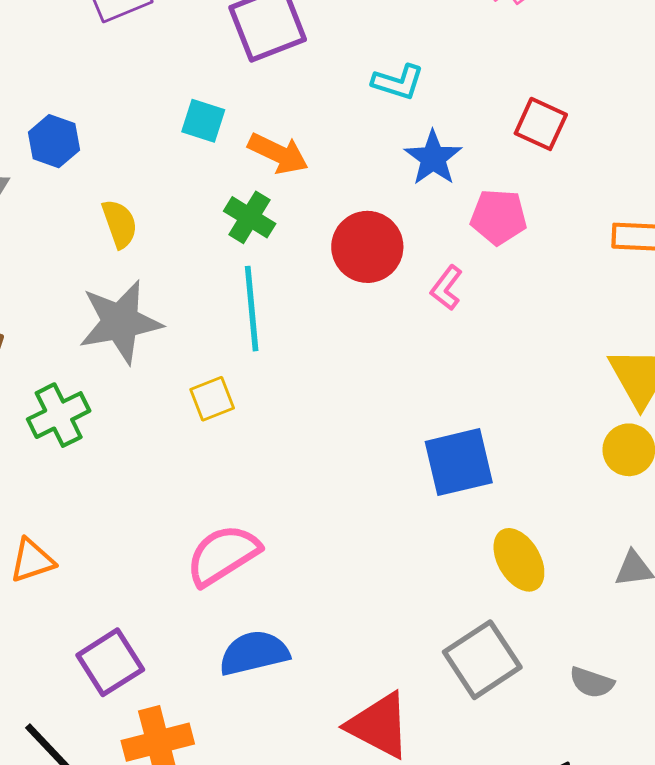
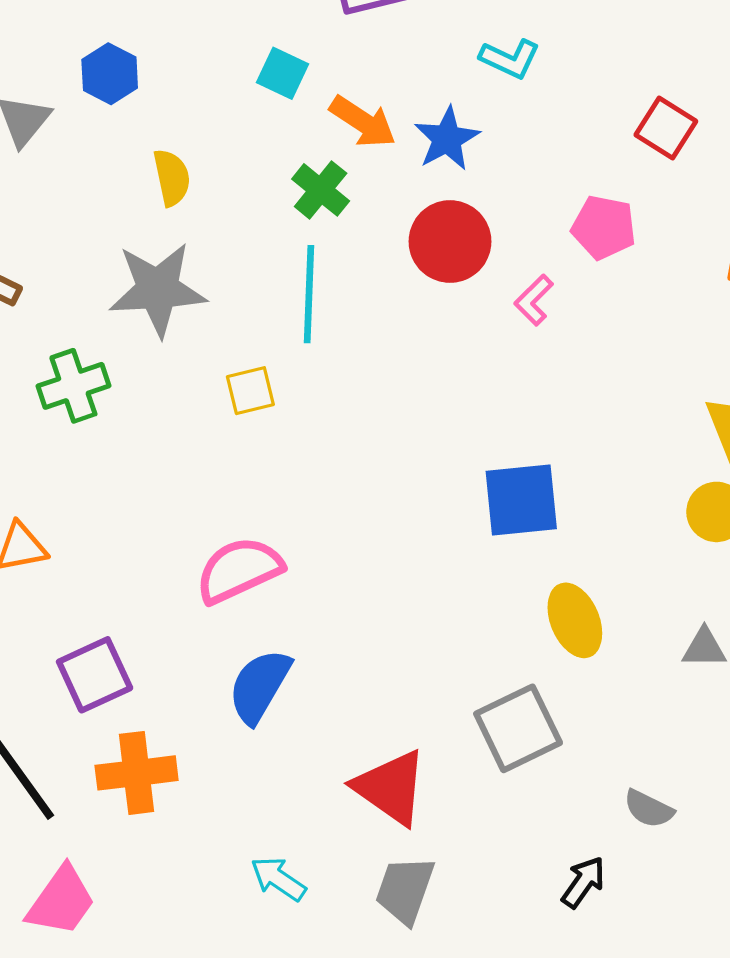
blue star: (433, 158) -> (447, 139), moved
blue semicircle: (254, 653) -> (259, 686), turned -54
gray semicircle: (592, 682) -> (649, 809), moved

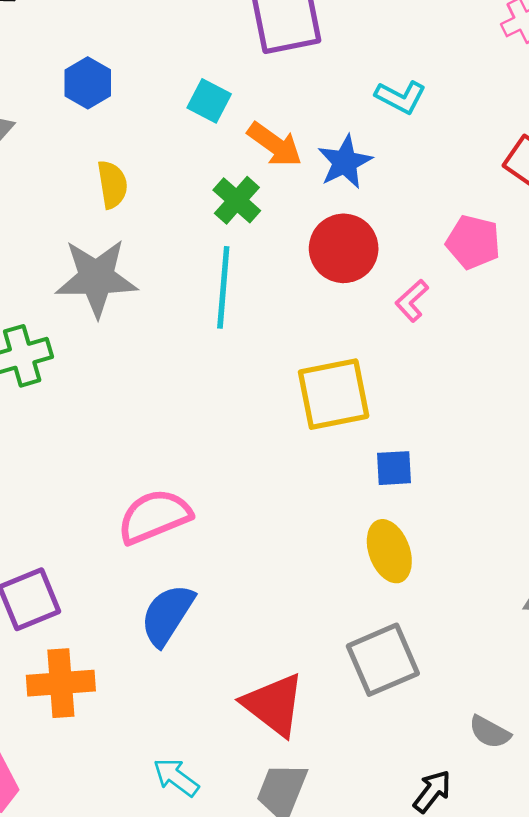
blue hexagon: (110, 74) -> (88, 83), moved
yellow square: (250, 391) -> (334, 394), moved, size x1.8
blue square: (521, 500) -> (394, 468), size x0.6
yellow ellipse: (575, 620) -> (389, 551), moved

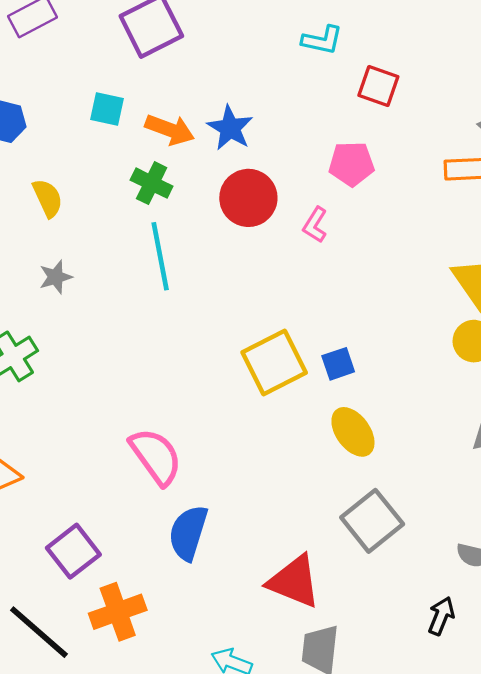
cyan L-shape: (401, 97) -> (322, 40), moved
gray star: (96, 278) -> (56, 277), size x0.5
yellow square: (334, 394) -> (274, 362), moved
pink semicircle: (154, 516) -> (156, 456), turned 92

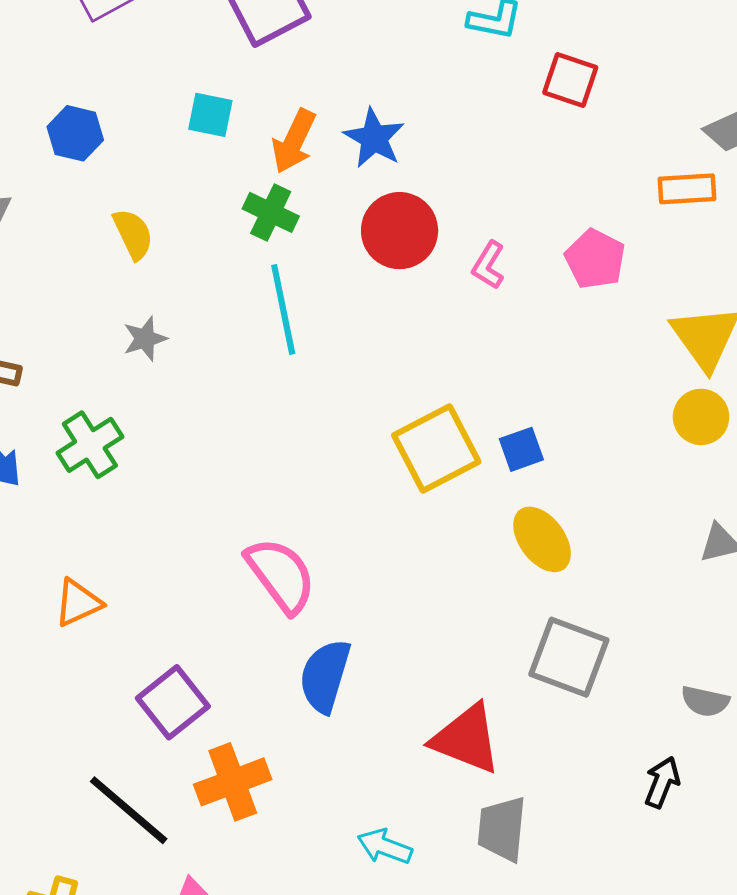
orange arrow: (170, 130) -> (294, 141), turned 96
pink pentagon: (352, 164) -> (595, 259), moved, turned 30
gray square: (372, 521) -> (569, 657), turned -30

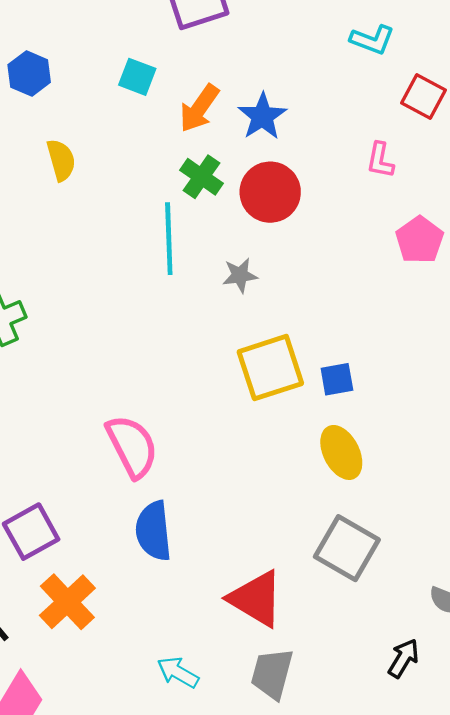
green cross: (271, 212) -> (202, 177), moved
pink L-shape: (488, 265) -> (380, 160), moved, turned -30
gray star: (145, 339) -> (240, 275), moved
blue semicircle: (325, 676) -> (154, 531), turned -32
orange cross: (233, 782) -> (67, 602), turned -32

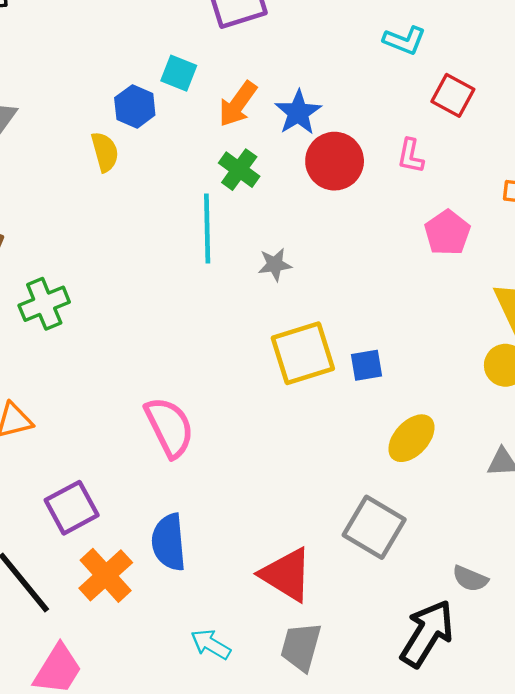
blue hexagon: (29, 74) -> (135, 106), moved
red circle: (270, 192) -> (335, 161), moved
yellow ellipse: (341, 452) -> (411, 438), moved, turned 69
blue semicircle: (154, 531) -> (169, 542), moved
black arrow: (403, 658) -> (427, 633), size x1.8

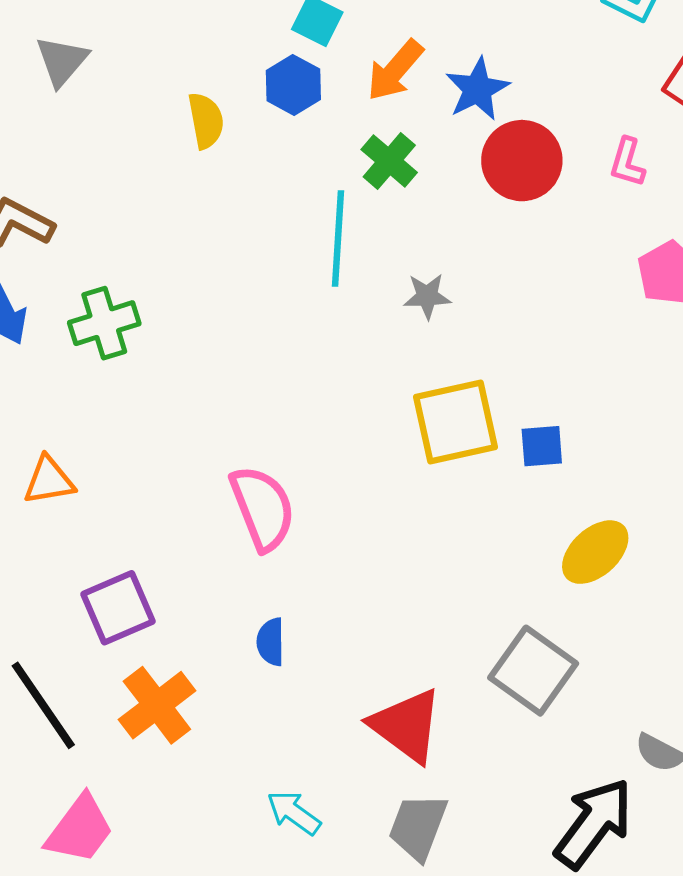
blue hexagon: (135, 106) -> (293, 85), moved
blue semicircle: (169, 542) -> (271, 642), moved, size x0.6

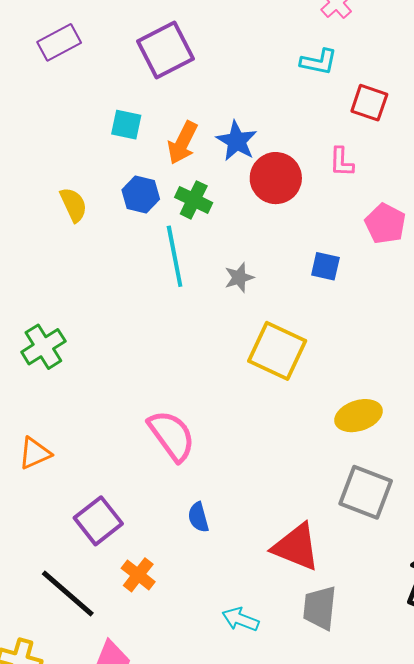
blue hexagon: (293, 85) -> (141, 194), moved
yellow square: (455, 422) -> (277, 351), turned -38
blue square: (542, 446) -> (325, 266), moved, turned 32
yellow ellipse: (595, 552) -> (358, 416), moved, turned 39
orange cross: (157, 705) -> (138, 575), size x0.7

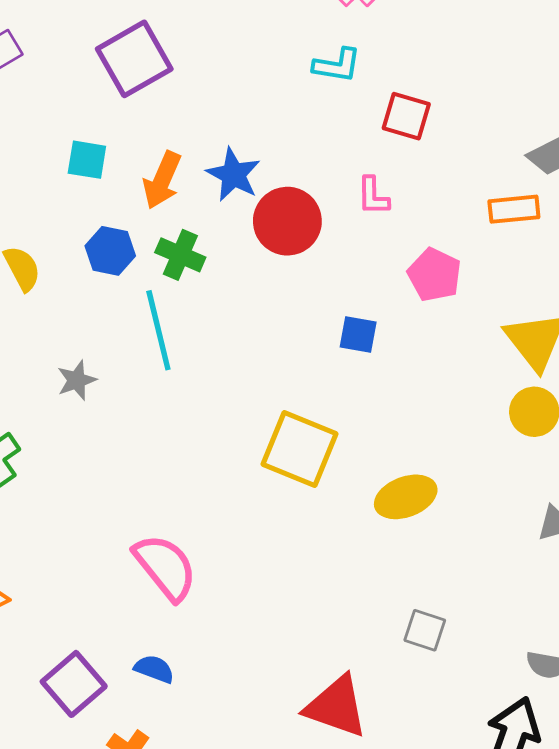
gray star: (239, 278) -> (77, 380), moved
yellow ellipse: (358, 416) -> (406, 497), moved
gray square: (366, 492) -> (425, 630), size x0.6
blue semicircle: (198, 517) -> (154, 669), moved, turned 128

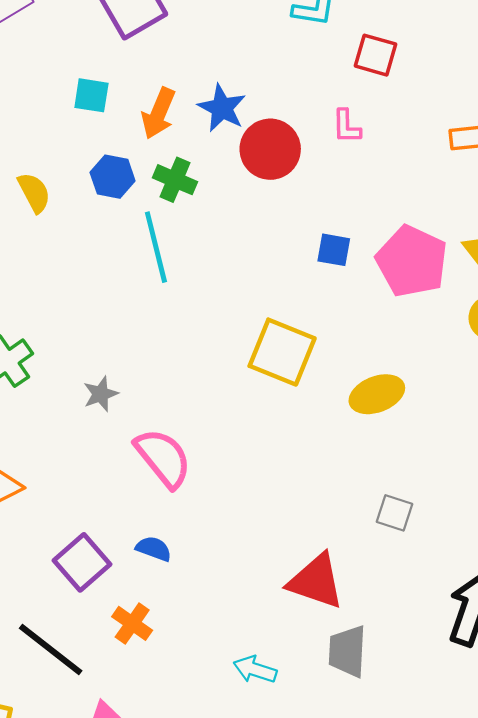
pink pentagon: (434, 275) -> (412, 261), moved, size x1.5
gray star: (77, 380) -> (101, 394), moved

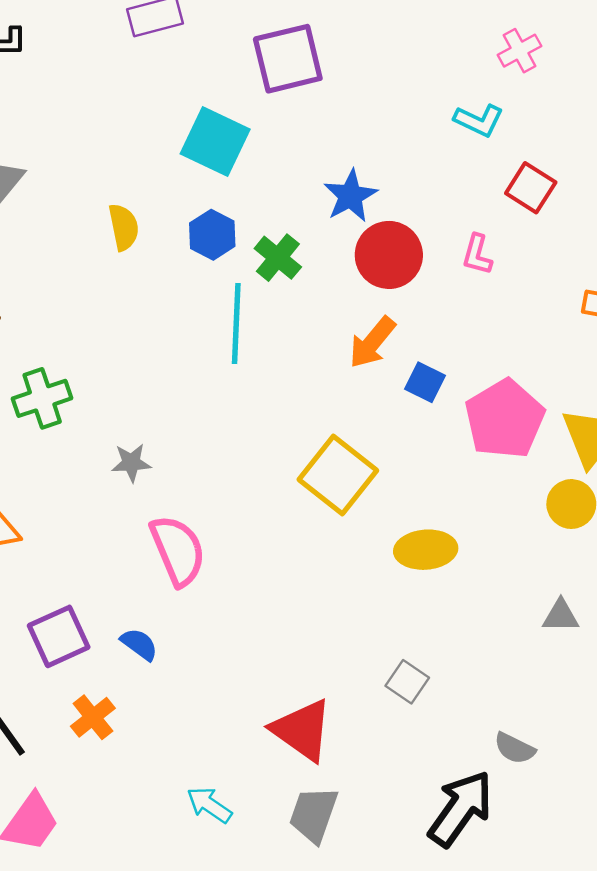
cyan square: (91, 95) -> (215, 141), size x1.6
orange arrow: (159, 113) -> (372, 342), moved

